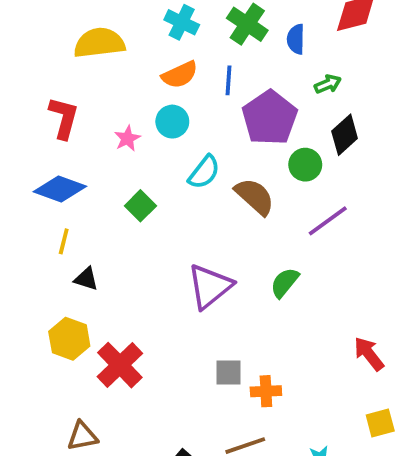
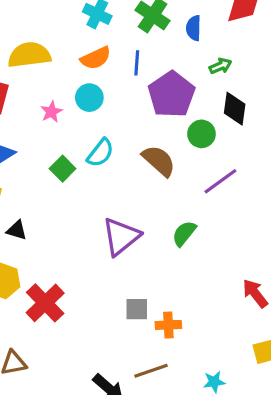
yellow semicircle: (99, 43) -> (29, 55), moved
black diamond: (345, 135) -> (235, 109), turned -40
cyan semicircle: (204, 172) -> (100, 153), moved

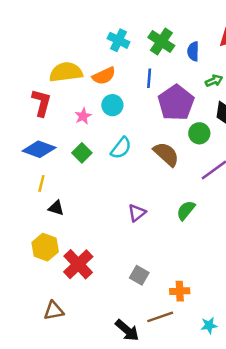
orange semicircle: (96, 58) -> (104, 76), moved
green square: (63, 169) -> (82, 153), moved
purple triangle: (121, 237) -> (137, 213), size x0.6
gray square: (137, 309) -> (139, 275), moved, turned 30
orange cross: (168, 325) -> (180, 291), moved

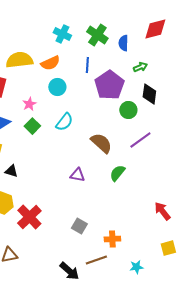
pink star: (83, 116) -> (29, 104), moved
brown semicircle: (166, 154) -> (101, 143), moved
purple triangle: (137, 213) -> (77, 175), turned 49

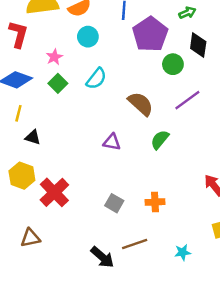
orange cross: (112, 239) -> (155, 202), moved

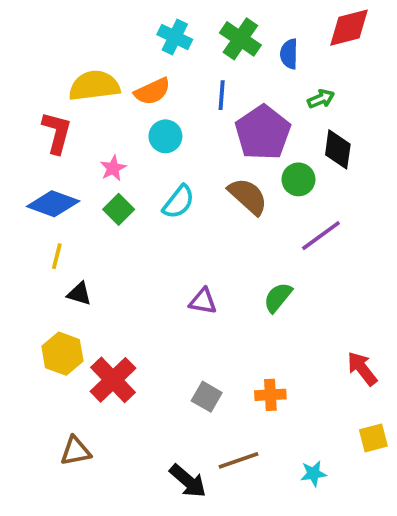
brown semicircle: (141, 104) -> (248, 196), moved

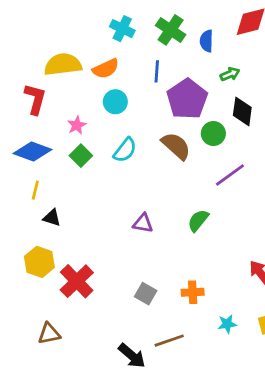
cyan star: (313, 474) -> (227, 324), moved

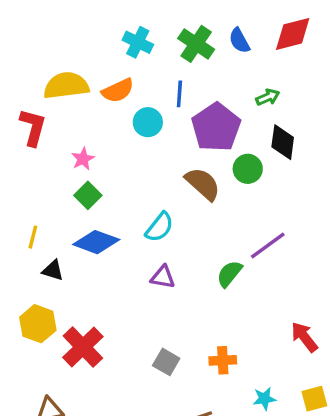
blue semicircle: (206, 41) -> (239, 41), moved, turned -30
cyan circle: (115, 102) -> (148, 122), moved
cyan semicircle: (125, 150) -> (159, 227), moved
blue diamond: (33, 151) -> (96, 242), moved
purple line: (230, 175) -> (268, 245), moved

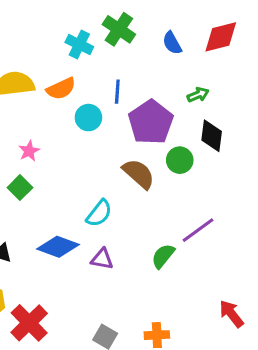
green cross: (196, 44) -> (119, 29), moved
green square: (88, 195) -> (20, 188), moved
blue diamond: (96, 242) -> (58, 247), moved

